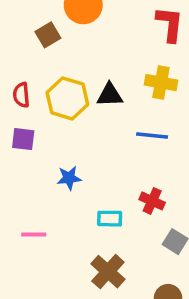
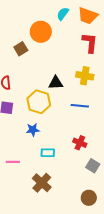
yellow hexagon: (67, 98) -> (39, 102), moved
cyan rectangle: (110, 219) -> (48, 153), moved
brown cross: (108, 272) -> (42, 183), moved

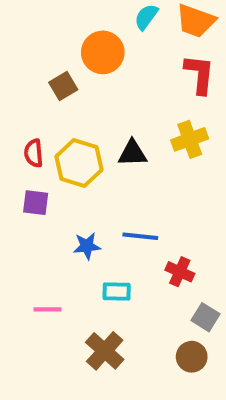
yellow cross: (85, 76) -> (190, 139), turned -30
yellow hexagon: (39, 102) -> (79, 163), moved
blue line: (80, 106) -> (140, 236), moved
brown circle: (89, 198) -> (192, 357), moved

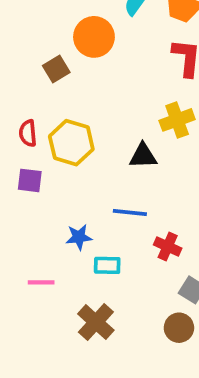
black triangle: (132, 153) -> (143, 156), moved
blue star: (87, 246) -> (79, 237), moved

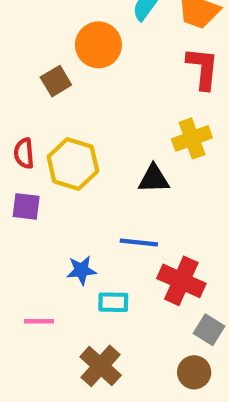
red cross: (168, 246) -> (181, 281), size x1.5

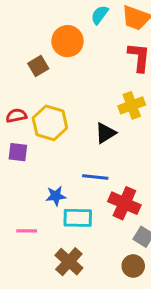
red semicircle: (24, 153) -> (16, 116), turned 84
black triangle: (154, 179) -> (105, 133), turned -30
cyan rectangle: (113, 302) -> (78, 218), size x1.4

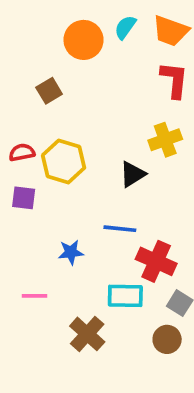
orange circle: (67, 41) -> (84, 40), moved
cyan rectangle: (78, 218) -> (125, 296), moved

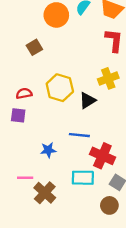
red semicircle: (22, 152) -> (24, 93), moved
yellow hexagon: (64, 162) -> (60, 88), moved
brown cross: (87, 334) -> (45, 193), moved

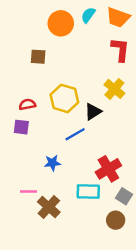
brown square: (34, 47) -> (38, 57), turned 35
yellow cross: (108, 78) -> (114, 89), turned -30
blue line: (79, 135) -> (75, 134), moved, turned -36
red cross: (102, 156) -> (108, 169), turned 35

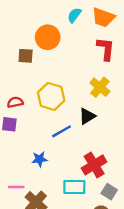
orange circle: (61, 23) -> (48, 37), moved
black triangle: (93, 112) -> (87, 116), moved

